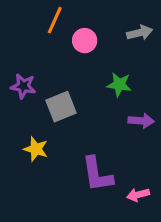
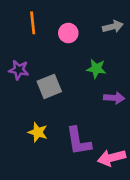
orange line: (55, 20) -> (33, 23), moved, turned -30
yellow star: (36, 149) -> (38, 132), moved
pink arrow: (138, 195) -> (112, 158), size x1.5

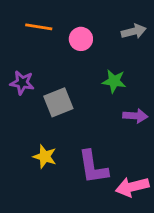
orange line: (33, 23) -> (39, 27), turned -75

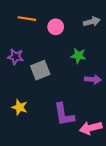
yellow star: (45, 157) -> (20, 107), moved

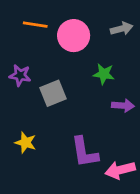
pink circle: (56, 27) -> (74, 36), size x1.5

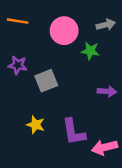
orange line: (35, 25) -> (18, 21), moved
green star: (104, 74) -> (90, 51), moved
yellow star: (26, 143) -> (36, 125), moved

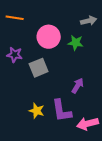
pink circle: (64, 31) -> (49, 37), moved
purple arrow: (107, 91) -> (78, 86), moved, turned -63
yellow star: (36, 125) -> (37, 111), moved

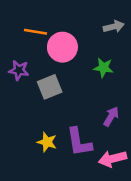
orange line: (15, 18) -> (35, 32), moved
green star: (76, 43) -> (103, 68), moved
purple arrow: (78, 86) -> (111, 116), moved

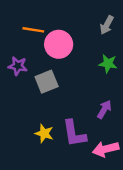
gray arrow: (114, 27) -> (107, 25), turned 132
green star: (103, 68) -> (108, 64), moved

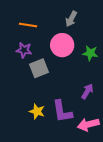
gray arrow: (107, 25) -> (71, 19), moved
pink circle: (59, 44) -> (62, 45), moved
purple star: (18, 66) -> (24, 50), moved

